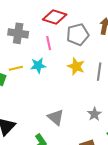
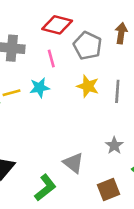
gray pentagon: (78, 35) -> (88, 46), turned -30
gray triangle: (56, 117) -> (73, 163), moved

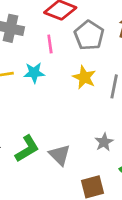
green L-shape: (45, 188) -> (27, 149), moved

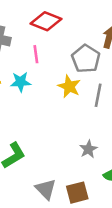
gray pentagon: (89, 35) -> (86, 59), moved
gray triangle: (60, 155) -> (46, 189), moved

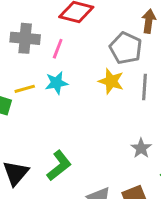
pink line: (36, 54) -> (58, 49), moved, turned 36

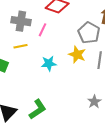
cyan star: (57, 83) -> (49, 63), moved
yellow line: (25, 89) -> (21, 46), moved

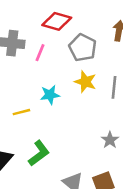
gray pentagon: (89, 33) -> (83, 48), moved
yellow line: (21, 46) -> (21, 112), moved

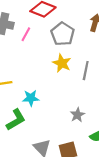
cyan star: (50, 95) -> (31, 98), moved

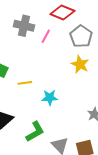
green L-shape: (16, 120) -> (35, 132), moved

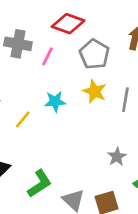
yellow line: (25, 83) -> (23, 120), turned -40
cyan star: (50, 97) -> (55, 101), moved

